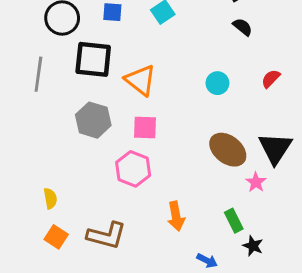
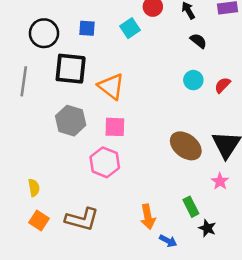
cyan circle: (217, 83) -> (193, 80), moved
pink star: (256, 182) -> (220, 181), moved
orange arrow: (176, 216) -> (148, 217), moved

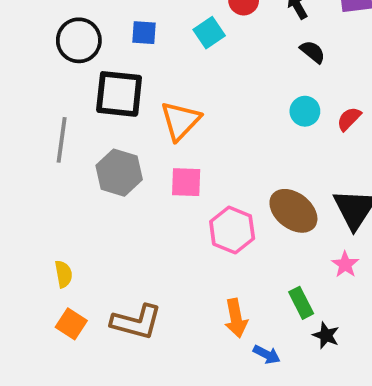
gray line: (24, 81) -> (62, 140), moved
orange triangle: (111, 86) -> (180, 121), turned 36
pink hexagon: (105, 162) -> (232, 230), moved

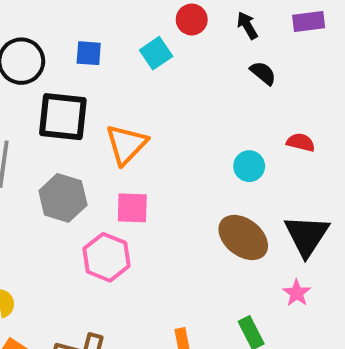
cyan circle: (305, 111) -> (249, 166), moved
red semicircle: (349, 119) -> (301, 142), turned 60
pink hexagon: (232, 230) -> (106, 257), moved

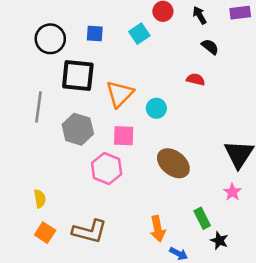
red semicircle: (301, 142) -> (196, 79), moved
cyan circle: (249, 166) -> (156, 108), moved
brown ellipse: (243, 237) -> (173, 163), moved

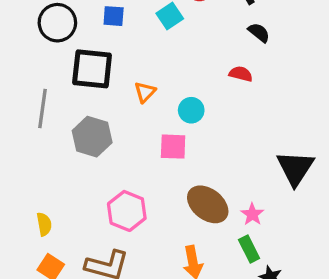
orange triangle: (120, 94) -> (145, 92), size x0.6
pink square: (124, 136) -> (173, 147), moved
brown ellipse: (173, 163) -> (208, 204), moved
pink hexagon: (107, 168) -> (127, 211), moved
pink star: (232, 192) -> (252, 214), moved

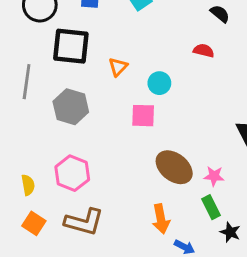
pink hexagon: (127, 211) -> (72, 173), moved
pink star: (252, 214) -> (214, 176), turned -30

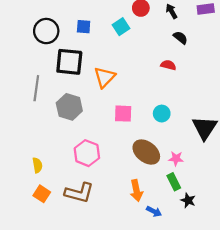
orange triangle: (118, 67) -> (104, 77), size x1.5
cyan circle: (159, 83) -> (162, 114), moved
pink hexagon: (72, 173) -> (87, 153), moved

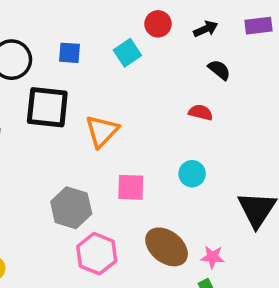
black arrow: (172, 11) -> (206, 29), turned 96
gray hexagon: (69, 107) -> (71, 208), moved
cyan circle: (162, 114) -> (192, 174), moved
pink hexagon: (87, 153) -> (97, 254), moved

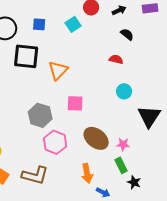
cyan circle: (192, 174) -> (124, 91), moved

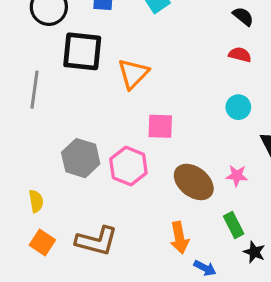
red semicircle: (116, 59) -> (240, 55), moved
gray hexagon: (40, 115) -> (81, 158), moved
pink hexagon: (55, 142) -> (128, 166), moved
pink star: (123, 144) -> (237, 176), moved

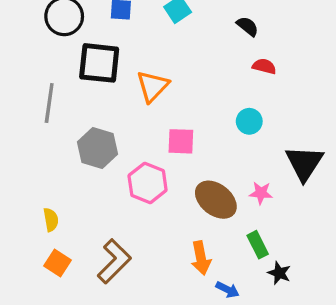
black semicircle: (243, 16) -> (248, 26), moved
cyan circle: (238, 107) -> (249, 121), moved
gray hexagon: (81, 158) -> (98, 148), moved
brown L-shape: (97, 241) -> (114, 261), turned -60

